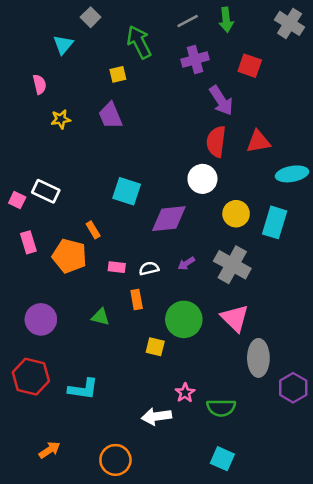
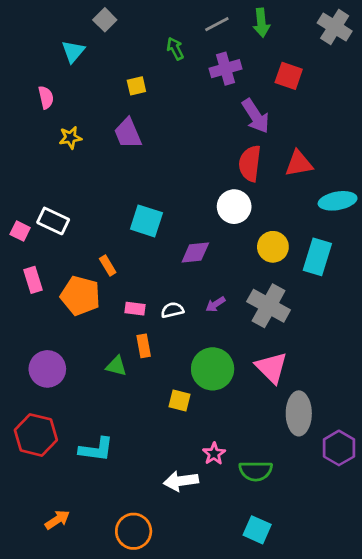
green arrow: (139, 42) -> (175, 49), moved, size x0.6
purple diamond: (169, 219) -> (195, 253), size x0.7
orange rectangle: (137, 299) -> (144, 346), moved

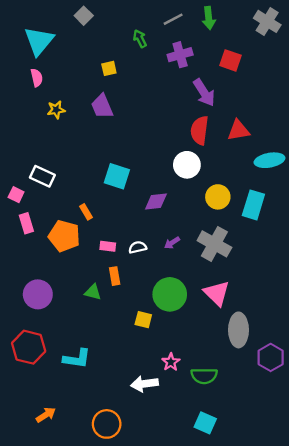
cyan triangle: (73, 51) -> (39, 41), moved, size x1.6
pink square: (20, 231) -> (16, 195), moved

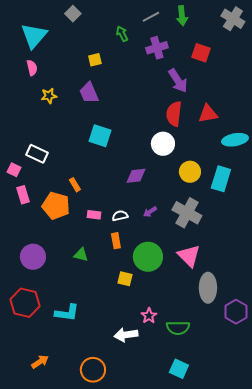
cyan square: (117, 176) -> (100, 136), moved
orange rectangle: (115, 276) -> (116, 241), moved

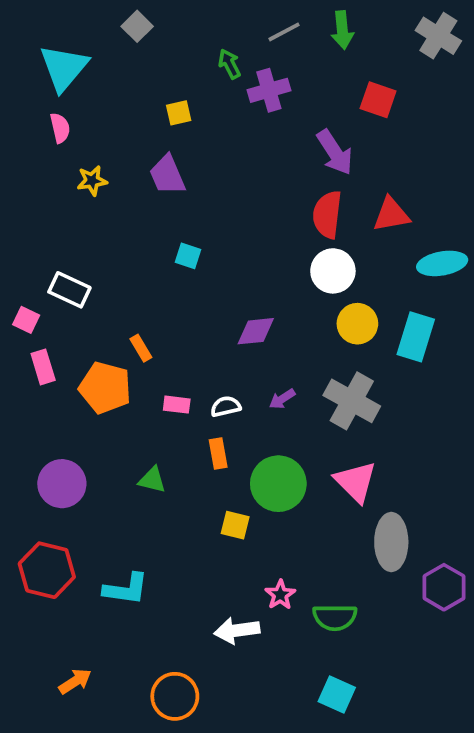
purple cross: (157, 48) -> (269, 90), moved
cyan square: (100, 136) -> (188, 256), size x0.6
white circle: (163, 144) -> (333, 271), moved

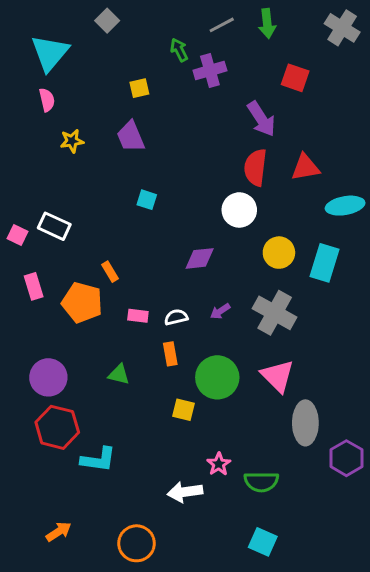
white circle: (333, 271) -> (239, 210), moved
pink square: (26, 320) -> (18, 235), moved
red hexagon: (47, 570) -> (57, 427), moved

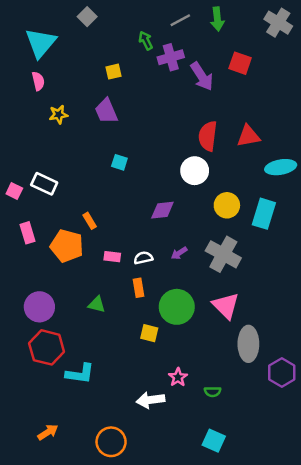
purple arrow: (261, 119) -> (202, 76), moved
green semicircle: (261, 482) -> (213, 392), size x0.6

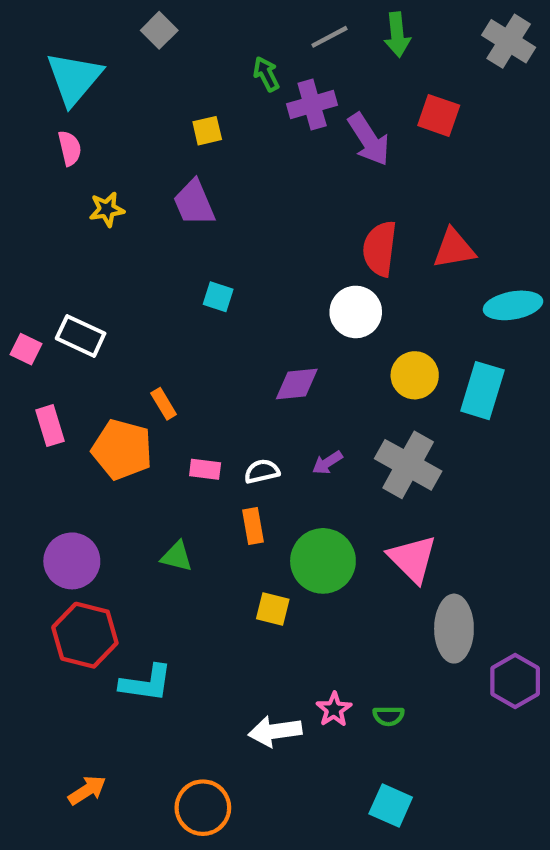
pink star: (178, 377) -> (334, 709), moved

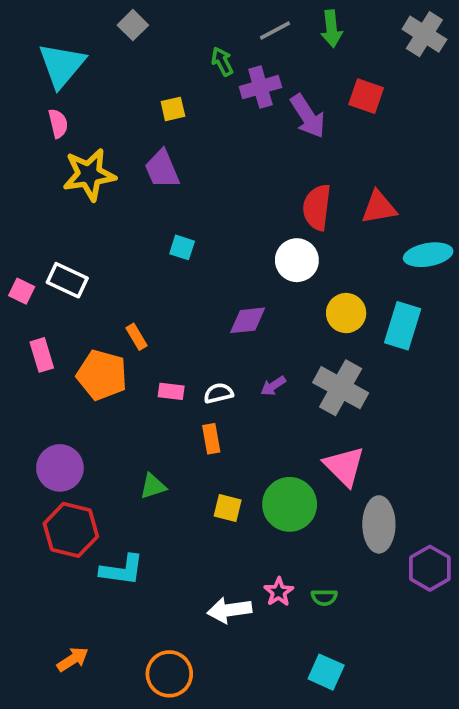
yellow star: (107, 209) -> (89, 175), size x1.8
green triangle: (177, 557) -> (153, 486), moved, turned -32
green circle: (323, 561) -> (290, 504), moved

